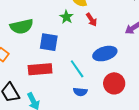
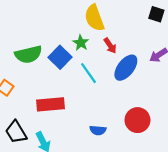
blue square: (49, 42) -> (60, 57), moved, turned 36
blue ellipse: (105, 54) -> (126, 68), moved, turned -35
cyan line: (77, 69) -> (88, 73), moved

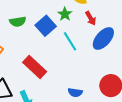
green semicircle: (28, 54) -> (18, 22), size x0.7
red rectangle: (50, 104) -> (35, 67), turned 45

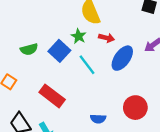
red arrow: (91, 18) -> (107, 38), turned -40

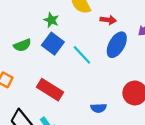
green star: (79, 36) -> (51, 20), moved
red arrow: (107, 38) -> (108, 20), moved

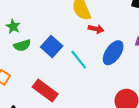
green star: (51, 20) -> (13, 26), moved
red arrow: (108, 20) -> (96, 29), moved

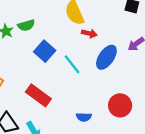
green semicircle: (22, 45) -> (26, 25), moved

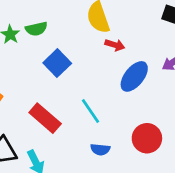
cyan line: (72, 64) -> (90, 111), moved

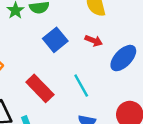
red arrow: (115, 45) -> (94, 41), moved

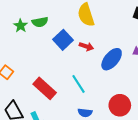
blue square: (55, 40) -> (63, 40), moved

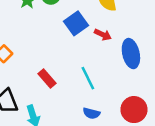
blue ellipse: (112, 59) -> (131, 54), turned -60
red rectangle: (45, 88) -> (47, 78), size x0.7

